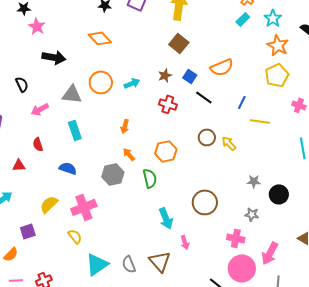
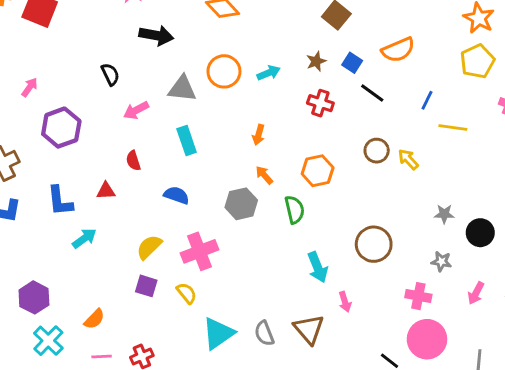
purple square: (28, 231) -> (146, 286), moved, turned 35
pink arrow: (270, 253) -> (476, 293), moved, size x0.7

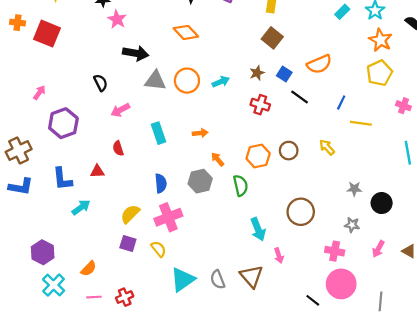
gray triangle: (182, 89) -> (155, 81), moved
orange arrow: (259, 135) -> (200, 133), moved, turned -112
brown circle: (377, 151) -> (289, 151), moved
blue semicircle: (176, 195) -> (161, 183), moved, turned 66

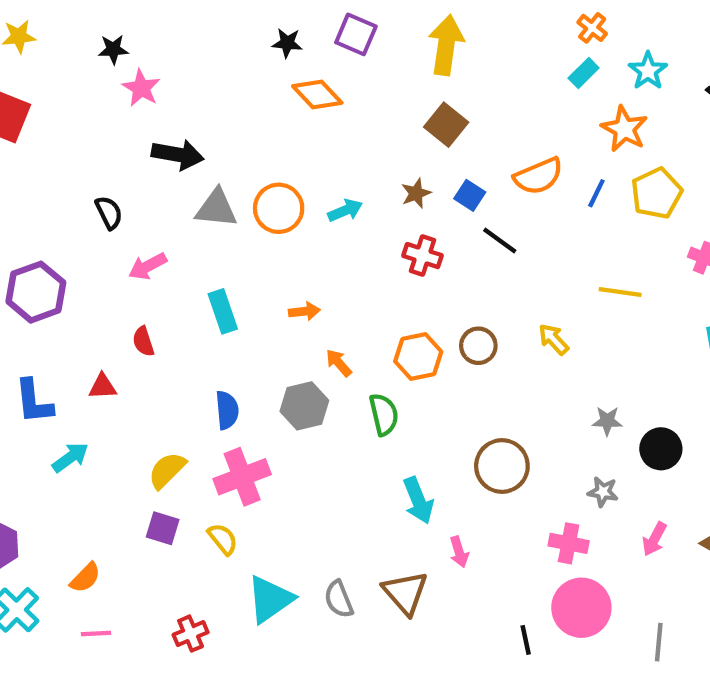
orange diamond: (186, 32) -> (317, 94), moved
orange star: (381, 40) -> (624, 129), moved
blue line: (341, 102) -> (596, 193), moved
red cross: (125, 297) -> (191, 634), moved
black line: (313, 300) -> (526, 640), turned 40

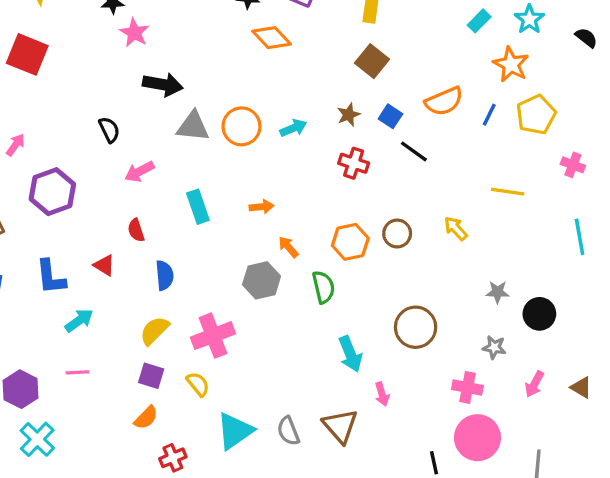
red triangle: (103, 387) -> (104, 265), turned 35
blue semicircle: (227, 410) -> (164, 275), moved
orange semicircle: (85, 578) -> (146, 418), moved
pink line: (96, 634) -> (77, 372), moved

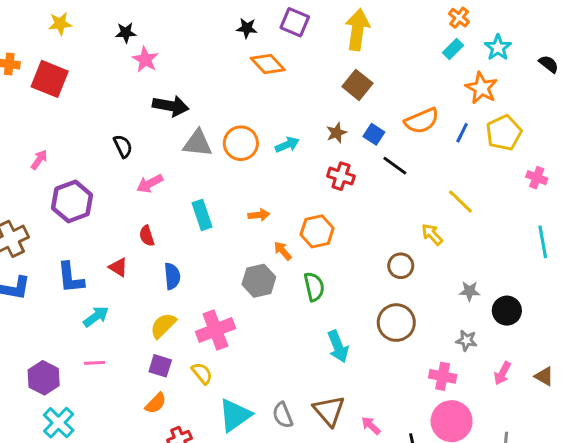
yellow line: (508, 192) -> (461, 201), moved, turned 36
brown circle: (397, 233) -> (401, 266), moved
orange hexagon: (350, 242) -> (317, 231), moved
pink arrow: (382, 394) -> (371, 426), moved, turned 150

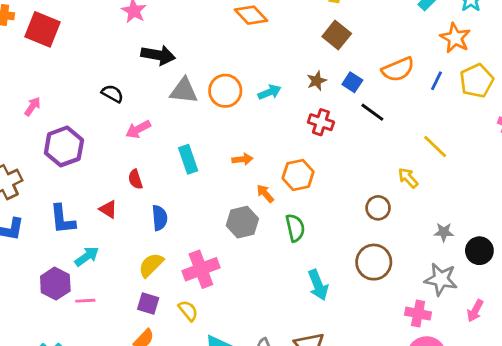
black semicircle: (123, 146) -> (112, 94), turned -35
gray star: (467, 340) -> (441, 279), size x1.6
purple hexagon: (44, 378) -> (55, 284), moved

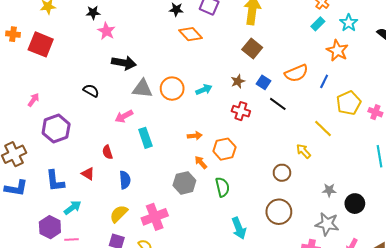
yellow pentagon: (477, 81) -> (349, 103), moved
pink arrow: (138, 129) -> (124, 116), moved
orange arrow: (242, 159) -> (195, 136), moved

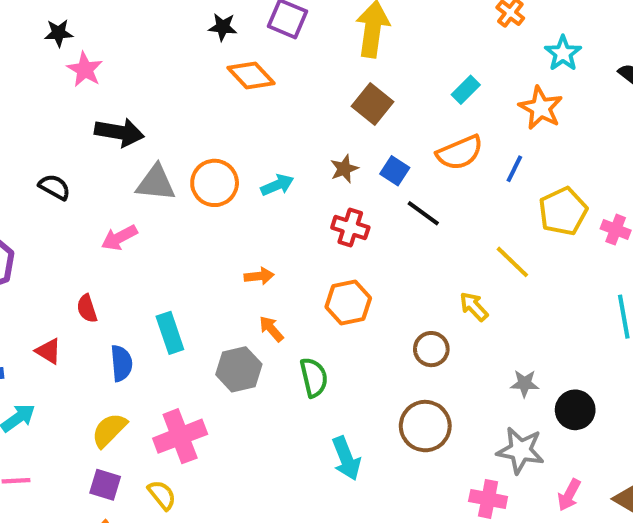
cyan rectangle: (318, 24) -> (466, 90), moved
cyan rectangle: (145, 138) -> (170, 333), moved
orange hexagon: (224, 149) -> (348, 302), moved

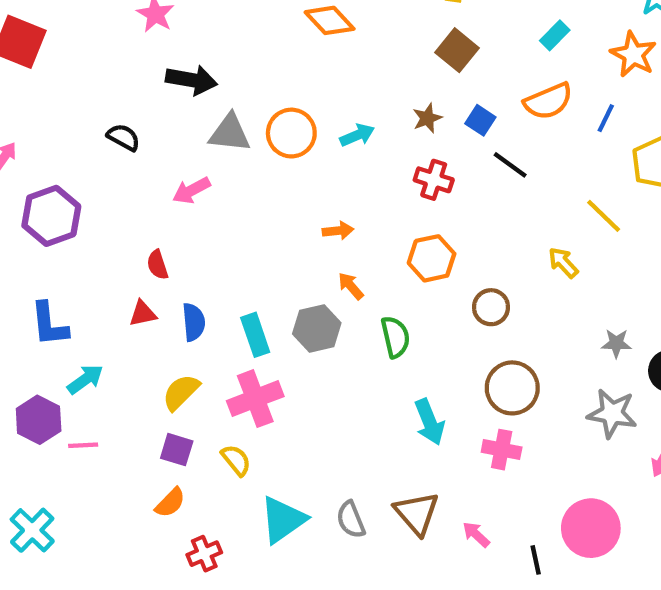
cyan rectangle: (170, 333) -> (255, 335), moved
brown circle: (431, 349) -> (491, 307), moved
red triangle: (48, 351) -> (143, 314), moved, turned -44
pink cross: (488, 499) -> (502, 450), moved

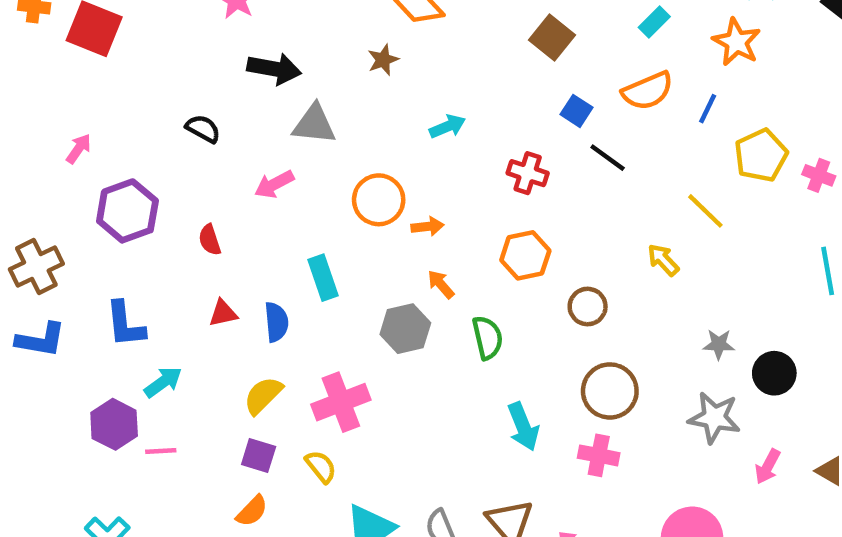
brown star: (427, 118) -> (383, 60), moved
orange circle: (291, 133) -> (379, 200), moved
red semicircle: (158, 265) -> (210, 240), moved
cyan rectangle: (255, 335) -> (323, 278), moved

